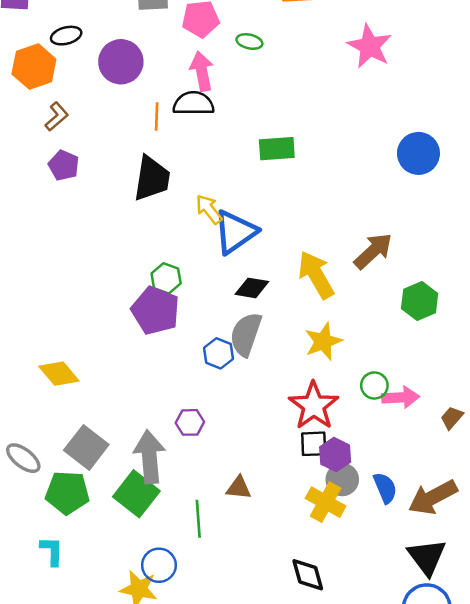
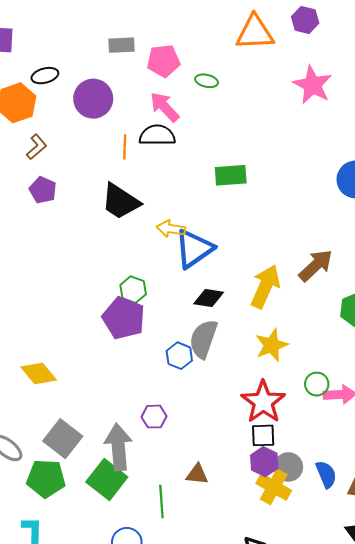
pink arrow: (202, 71) -> (165, 107), turned -32
black trapezoid: (152, 178) -> (120, 201), turned 114
yellow arrow: (209, 209) -> (171, 229), turned -44
yellow arrow: (316, 275) -> (265, 286), turned 54
purple hexagon: (335, 455) -> (264, 462), moved

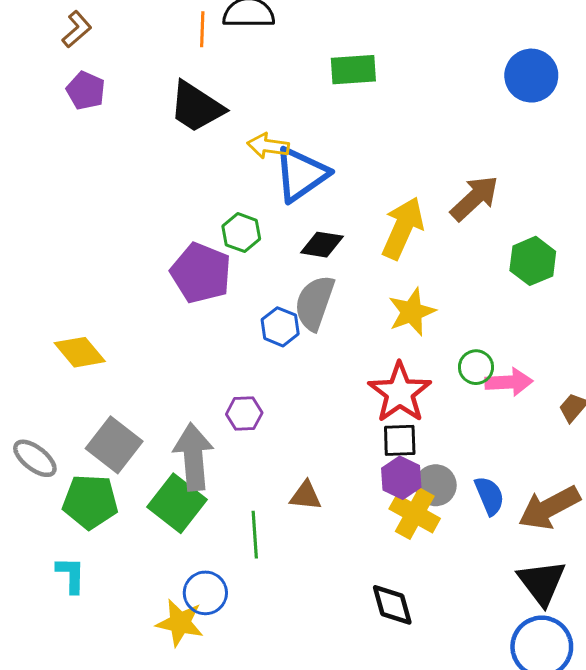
green hexagon: (133, 290) -> (241, 233), moved

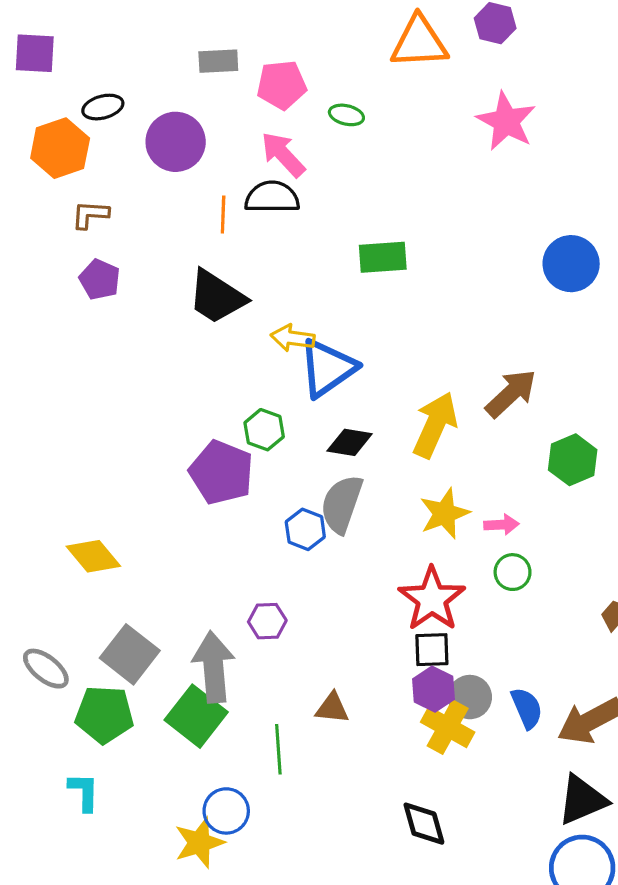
brown L-shape: (77, 29) -> (90, 215), turned -135
pink arrow: (509, 382) -> (501, 525), moved, size x0.7
black triangle: (542, 582) -> (582, 800), turned 44
yellow star: (180, 623) -> (199, 843), turned -30

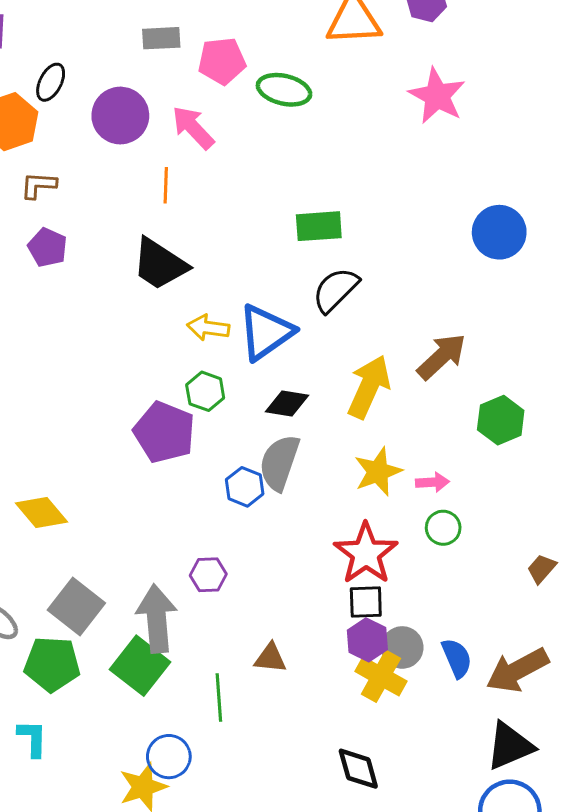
black ellipse: (103, 107) -> (51, 82), turned -48
green ellipse: (346, 115) -> (284, 90), size x1.6
pink arrow: (283, 154) -> (193, 128), moved
black semicircle: (272, 197) -> (336, 290), moved, turned -45
yellow arrow: (293, 338) -> (208, 328), moved

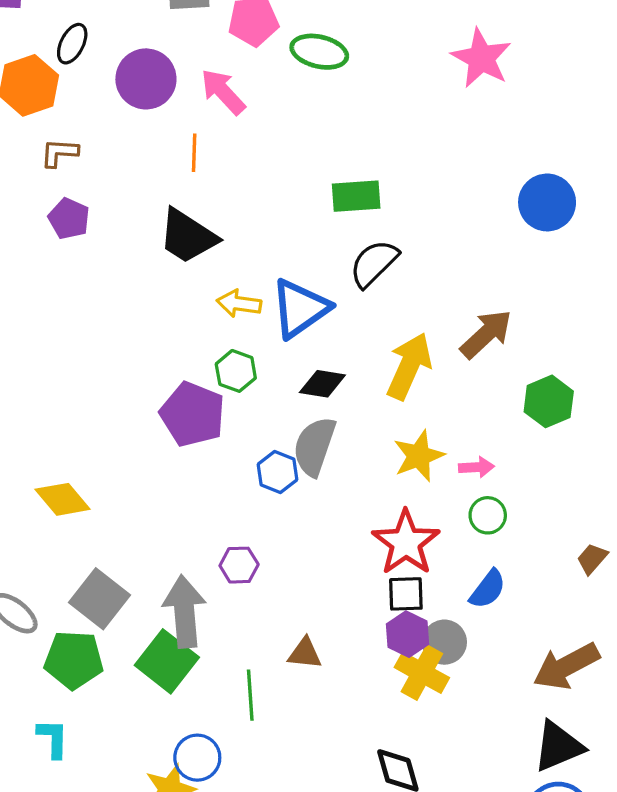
blue semicircle: (457, 658) -> (488, 589), moved, turned 60

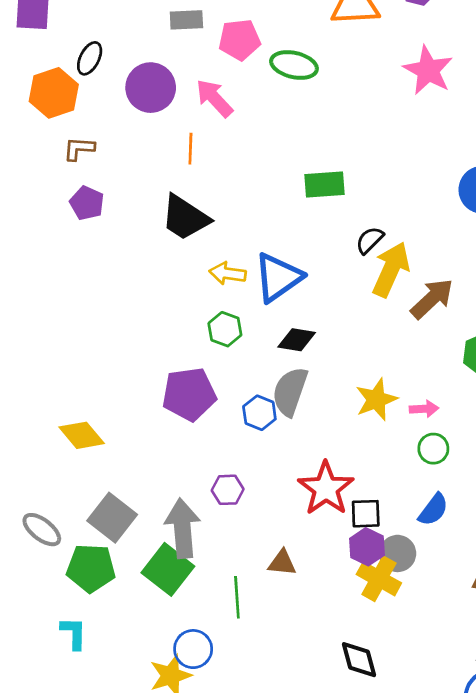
black semicircle: (374, 263) -> (370, 240), moved, size x0.7
yellow arrow: (409, 366) -> (391, 269), moved
purple pentagon: (193, 414) -> (189, 394), moved, turned -30
red star: (406, 543) -> (326, 488), moved

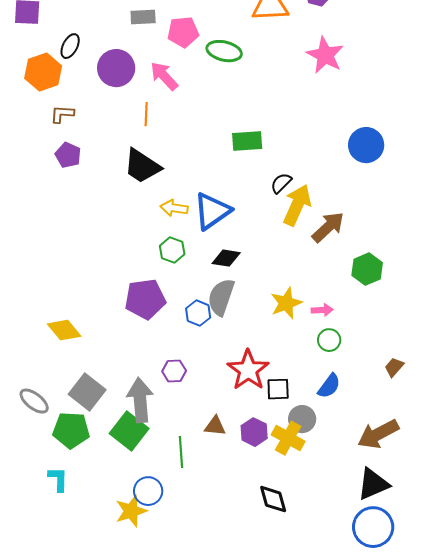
purple hexagon: (367, 547) -> (254, 432), moved

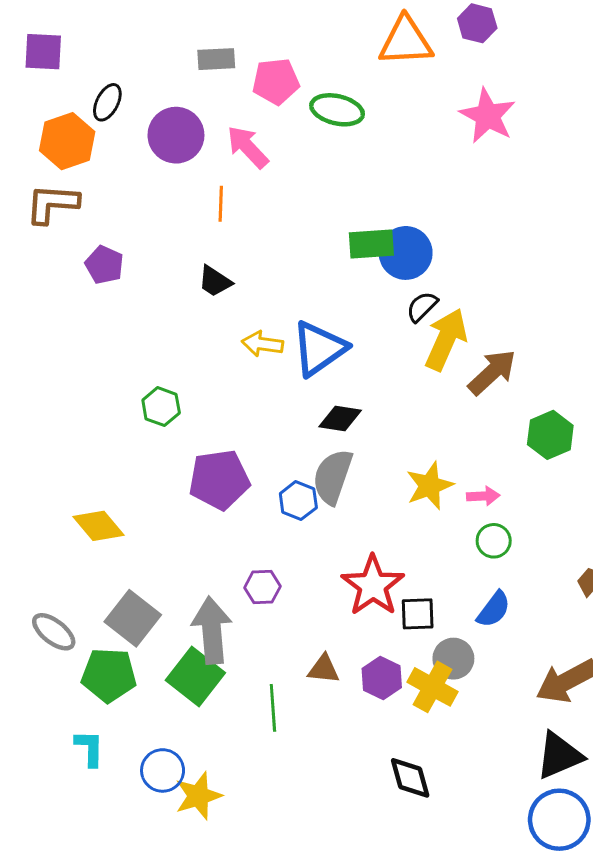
brown L-shape: (62, 114) -> (52, 204), moved, size x1.5
blue circle: (366, 145) -> (406, 253), moved
black trapezoid: (142, 166) -> (215, 281), size x0.6
green hexagon: (172, 250) -> (161, 407), moved
blue circle: (148, 491) -> (163, 770), moved

